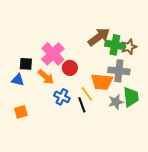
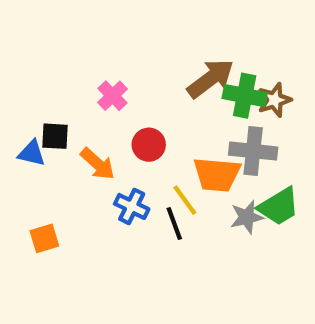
pink cross: (53, 54) -> (113, 96), moved, size x0.6
blue triangle: (18, 80) -> (32, 153), moved
green trapezoid: (131, 97) -> (279, 206), turned 65

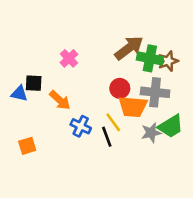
red circle: (149, 145) -> (120, 88), moved

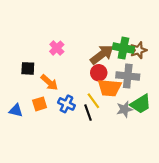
brown arrow: (129, 48) -> (102, 54), moved
blue triangle: (19, 94) -> (16, 110), moved
orange square: (27, 146) -> (40, 104), moved

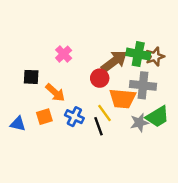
red circle: (99, 73) -> (100, 78), moved

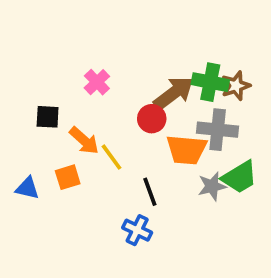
yellow line: (104, 113) -> (112, 157), moved
blue cross: (74, 117) -> (137, 230), moved

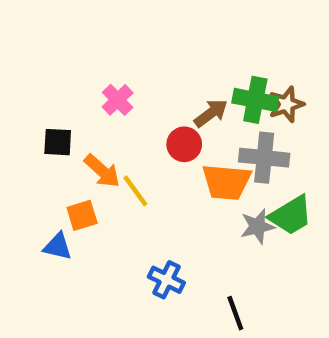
brown arrow: (174, 93) -> (211, 113), size x0.7
blue triangle: (27, 188) -> (58, 246), moved
black line: (150, 192) -> (235, 313), moved

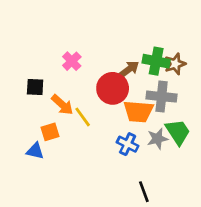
red circle: (184, 144) -> (113, 88), size x1.5
green trapezoid: (291, 215) -> (178, 132), turned -92
blue cross: (166, 280) -> (128, 144), moved

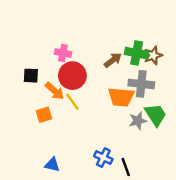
pink cross: (72, 61) -> (63, 53), turned -35
red circle: (113, 88) -> (72, 76), moved
blue cross: (128, 144) -> (103, 158), moved
blue triangle: (35, 151) -> (52, 165), moved

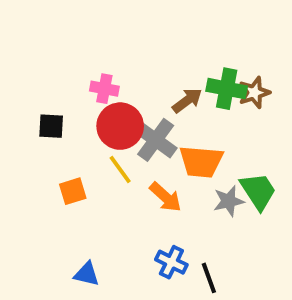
gray cross: (141, 84) -> (156, 140), moved, turned 30
orange arrow: (55, 91) -> (165, 197), moved

